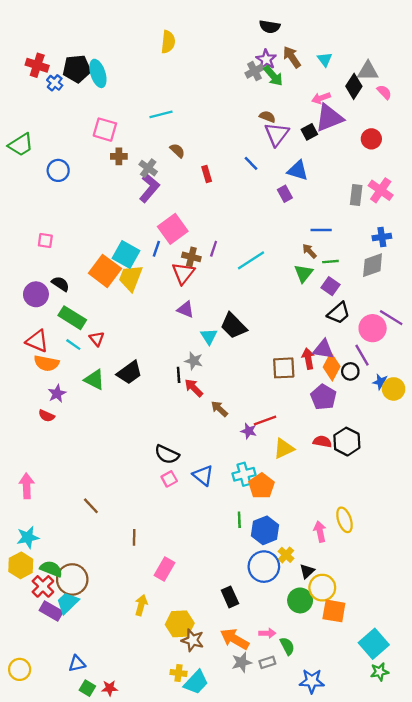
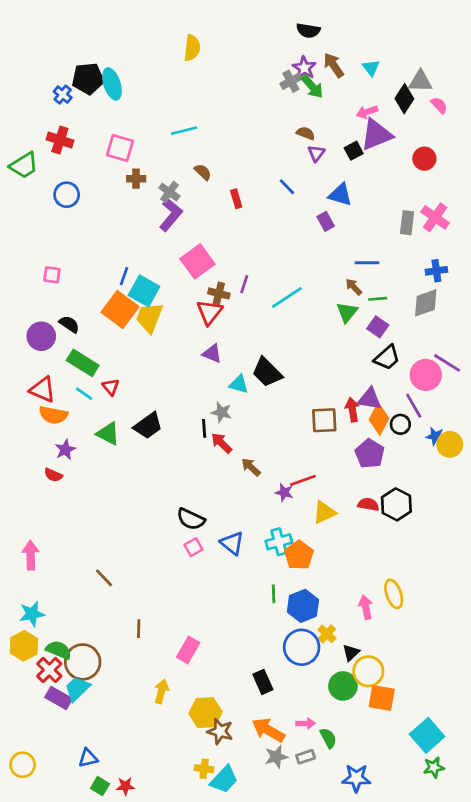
red cross: (37, 65) -> (60, 140), moved
purple triangle: (277, 134) -> (316, 153), size x0.6
blue line: (156, 249) -> (124, 276), moved
cyan triangle: (209, 336) -> (239, 384), turned -42
brown line: (134, 537) -> (139, 629), moved

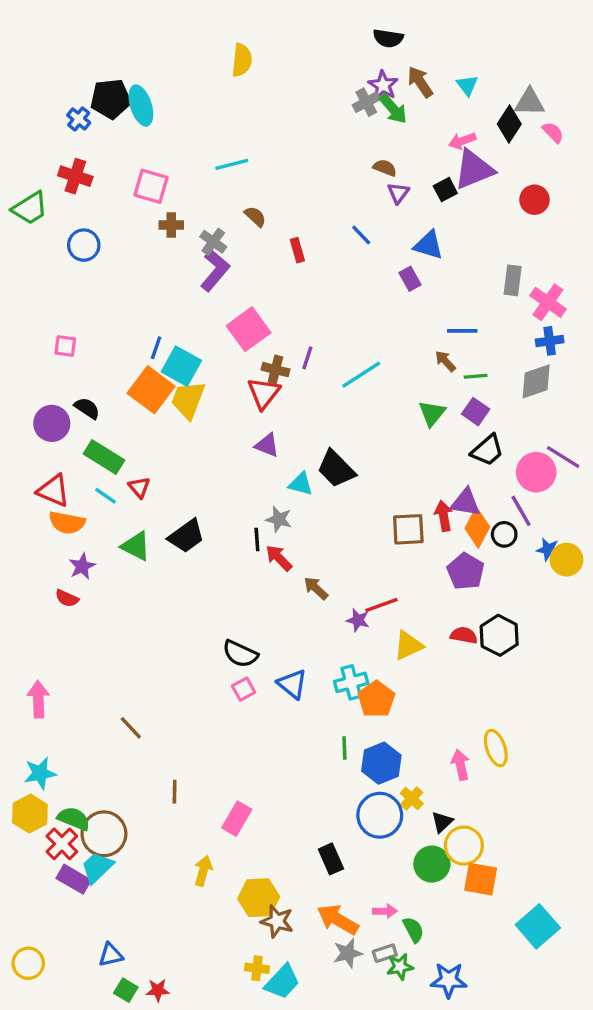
pink cross: (435, 217) -> (548, 302), moved
green triangle: (347, 312) -> (432, 413), moved
green star: (434, 767) -> (400, 967), moved

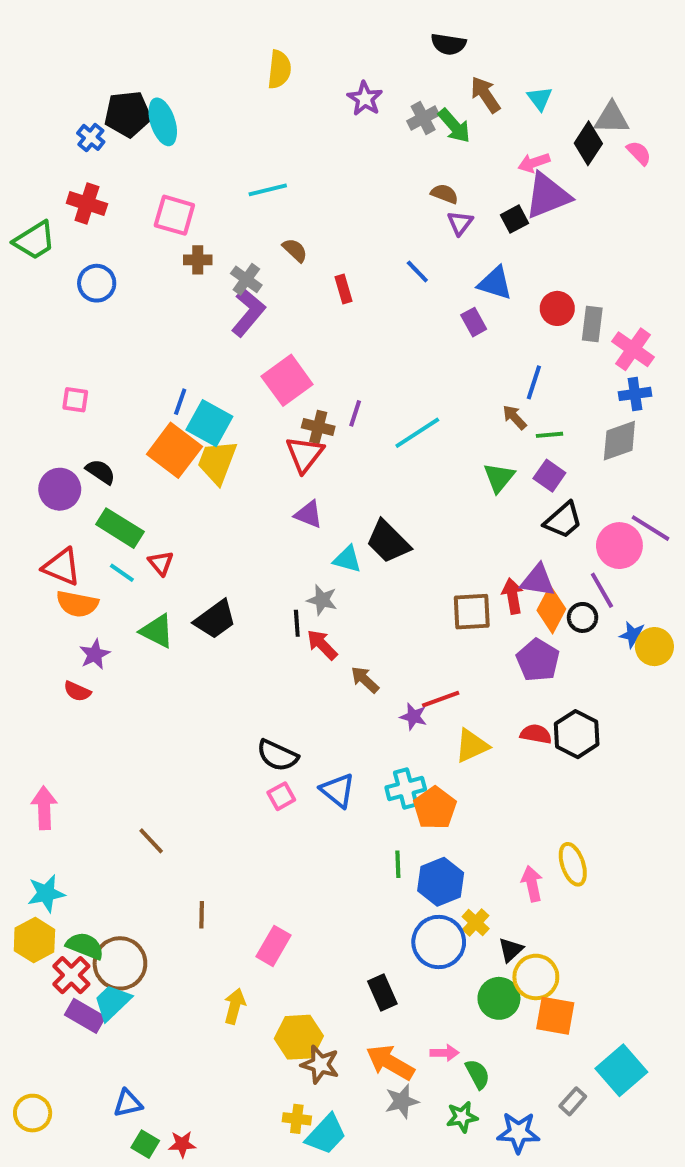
purple star: (383, 85) -> (365, 99), moved
red circle: (534, 200) -> (557, 308), moved
blue line: (462, 331) -> (534, 382), turned -72
gray rectangle: (385, 953) -> (573, 1101), moved, turned -30

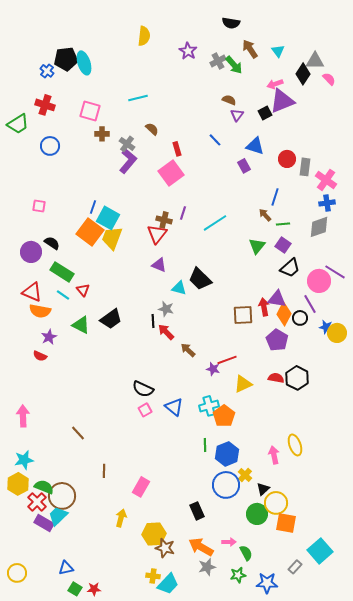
pink square: (287, 380) -> (171, 173), moved

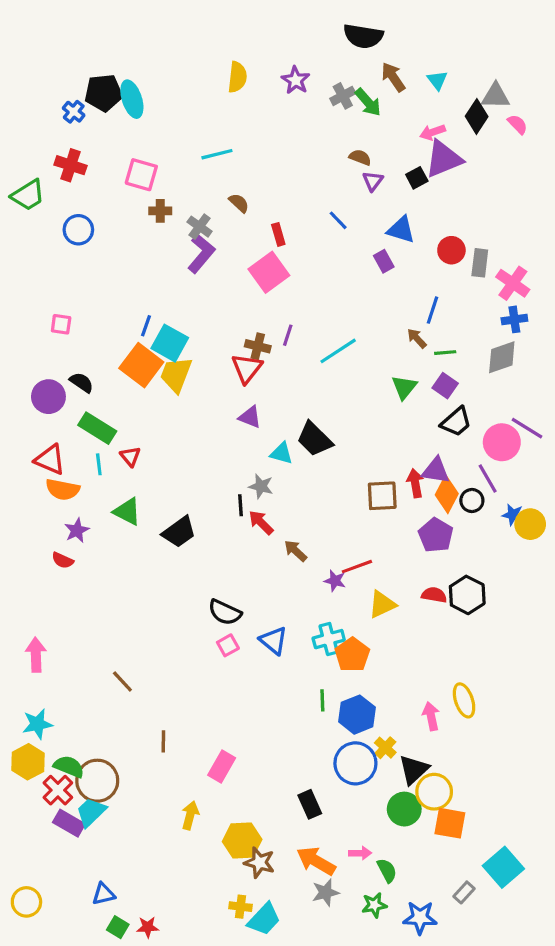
black semicircle: (231, 23) -> (363, 36), size x1.4
yellow semicircle: (144, 36) -> (237, 77), moved
cyan line: (63, 295) -> (99, 464), turned 48
black trapezoid: (111, 319) -> (179, 532), moved
black triangle: (263, 489) -> (414, 770), size x1.5

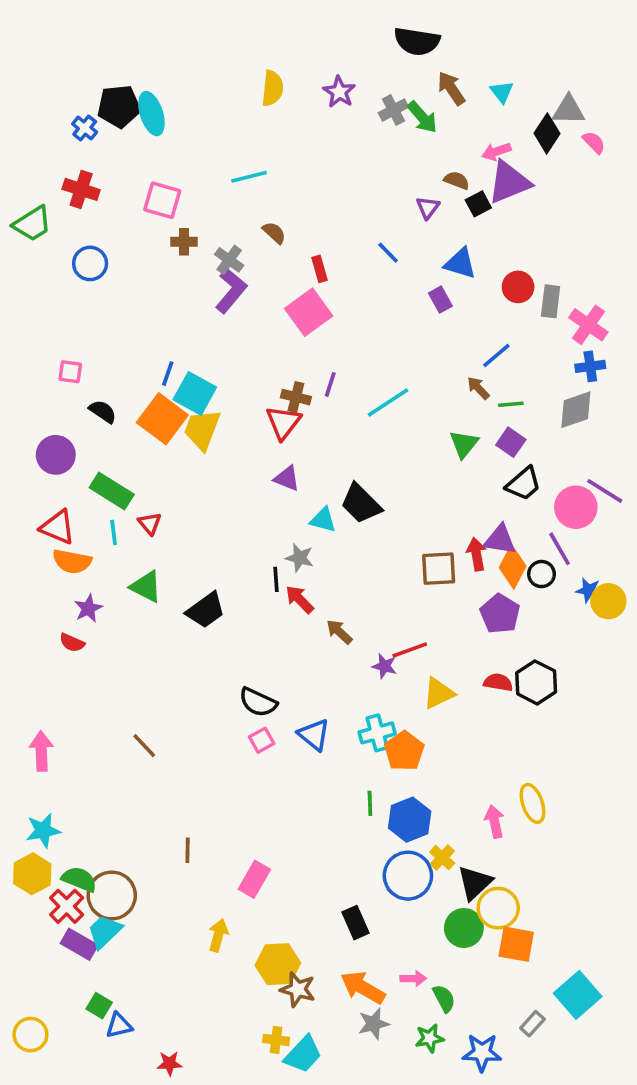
brown semicircle: (360, 157) -> (457, 180), moved
blue line: (433, 310) -> (496, 356), turned 32
black semicircle: (82, 382) -> (103, 412), moved
brown line: (122, 682) -> (144, 746), moved
green square: (118, 927) -> (99, 1006), moved

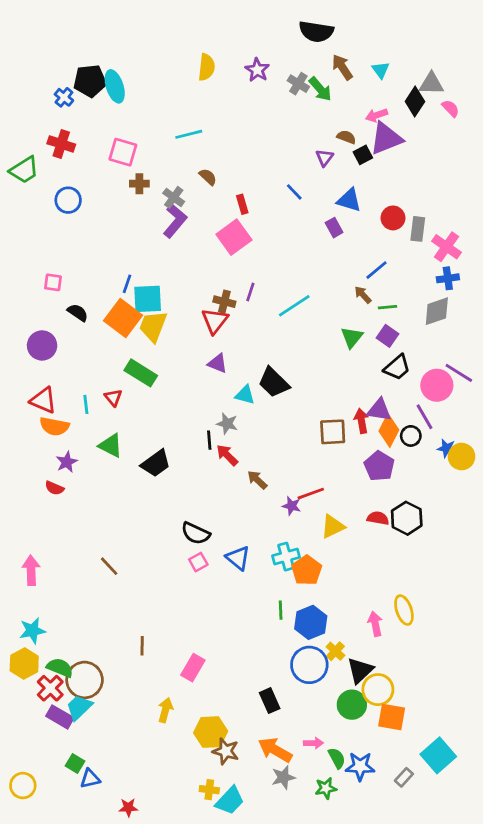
gray cross: (393, 110) -> (298, 84), turned -30
cyan square: (195, 393) -> (148, 299), turned -32
green rectangle: (112, 491) -> (141, 373), moved
blue star: (482, 1053) -> (360, 766), moved

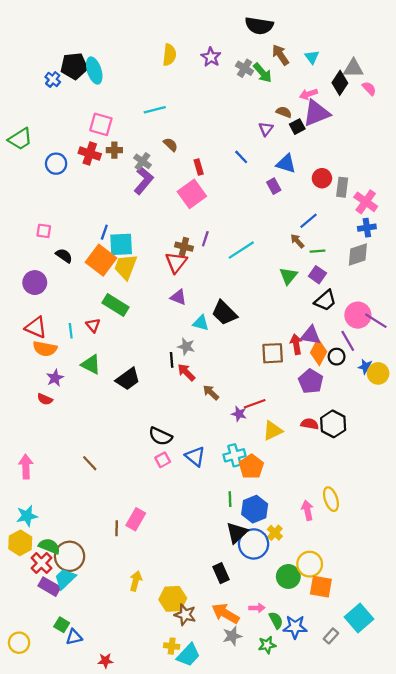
red cross: (61, 144) -> (90, 154), moved
purple line: (459, 373) -> (376, 321), moved
pink rectangle: (193, 668) -> (136, 519), moved
black triangle: (360, 670) -> (237, 533), moved

